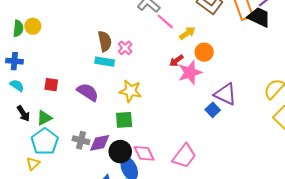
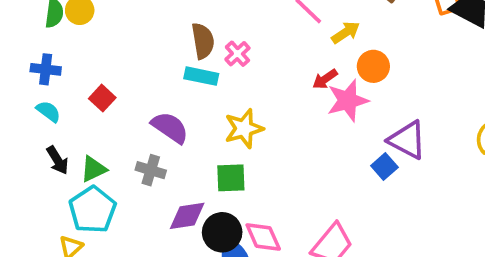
red square: (51, 85) -> (102, 98), moved, turned 32
yellow star: (131, 91) -> (244, 129), turned -30
gray cross: (81, 140) -> (151, 170), moved

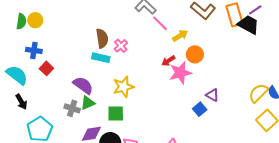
blue cross: (46, 69) -> (34, 50), moved
cyan semicircle: (48, 111) -> (17, 75), size x1.6
purple triangle: (407, 140) -> (212, 95), size x0.6
green triangle: (94, 169) -> (88, 103), moved

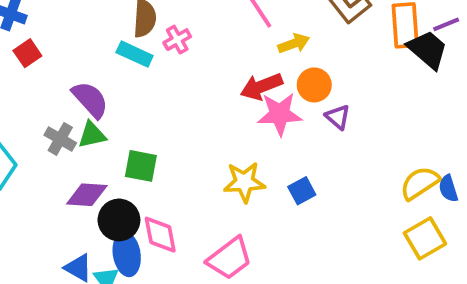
red arrow: (168, 61) -> (261, 87), size x1.5
yellow star: (123, 87) -> (244, 182), moved
purple triangle: (212, 95) -> (338, 117), moved

